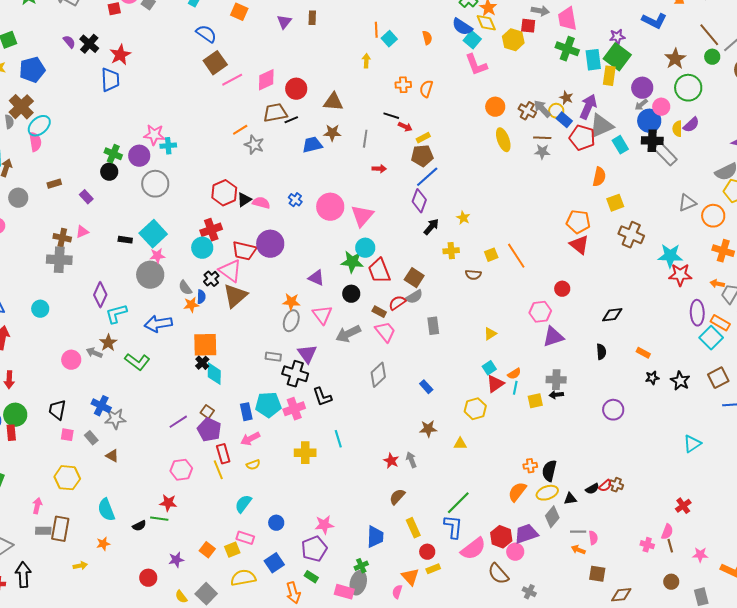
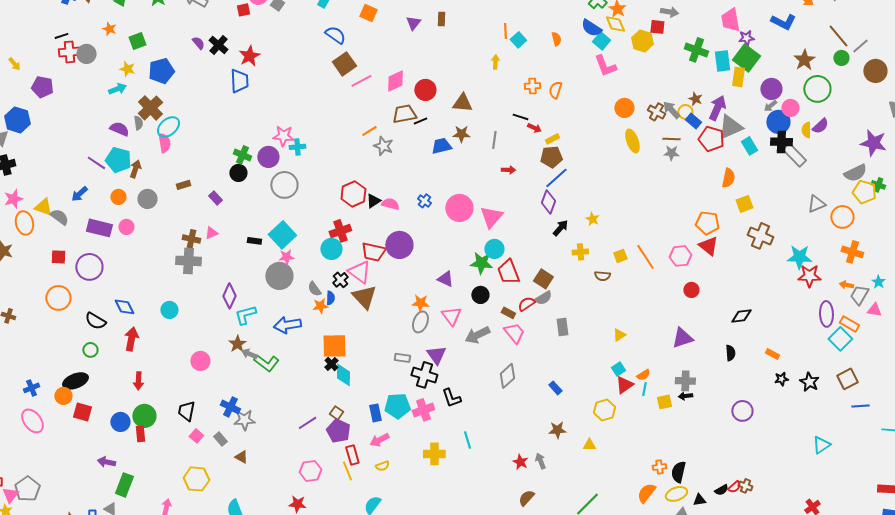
pink trapezoid: (567, 19) -> (730, 20), moved
brown triangle: (235, 296) -> (364, 297), turned -32
pink hexagon: (540, 312) -> (680, 256), moved
gray arrow: (94, 353) -> (249, 354), moved
pink square: (67, 435) -> (196, 436), turned 32

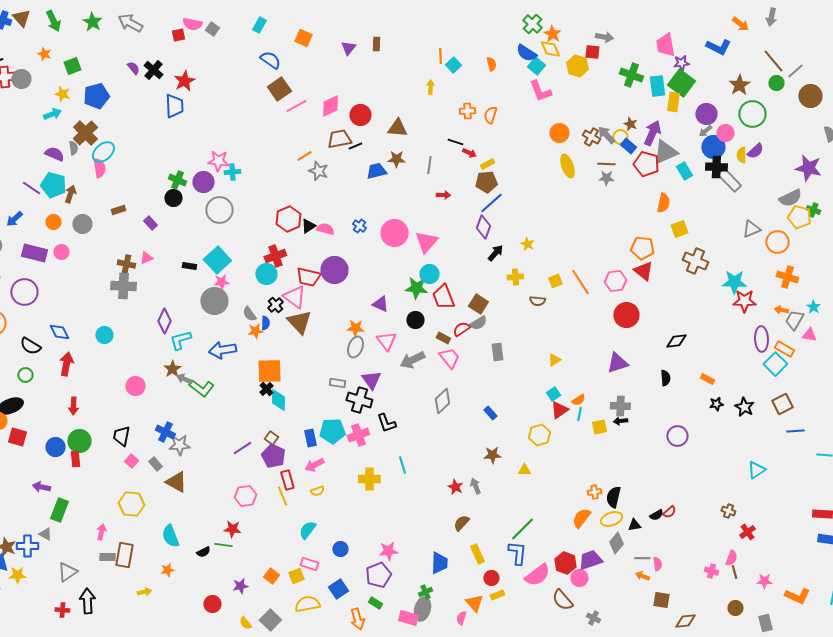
red circle: (691, 290) -> (626, 315), size x1.6
brown triangle: (241, 457) -> (176, 482), size x1.6
brown cross: (745, 486) -> (728, 511), moved

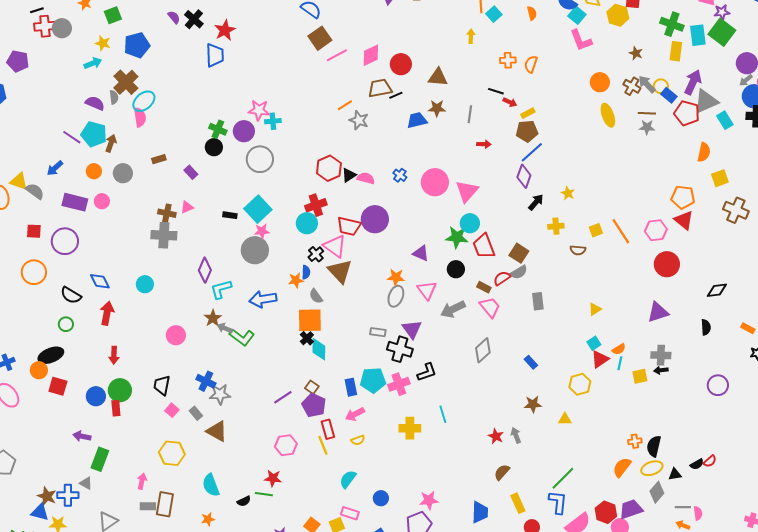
yellow rectangle: (673, 102) -> (676, 51), moved
brown star: (630, 124) -> (636, 53), moved
gray semicircle: (249, 314) -> (316, 296), moved
black L-shape: (386, 423) -> (427, 372), turned -90

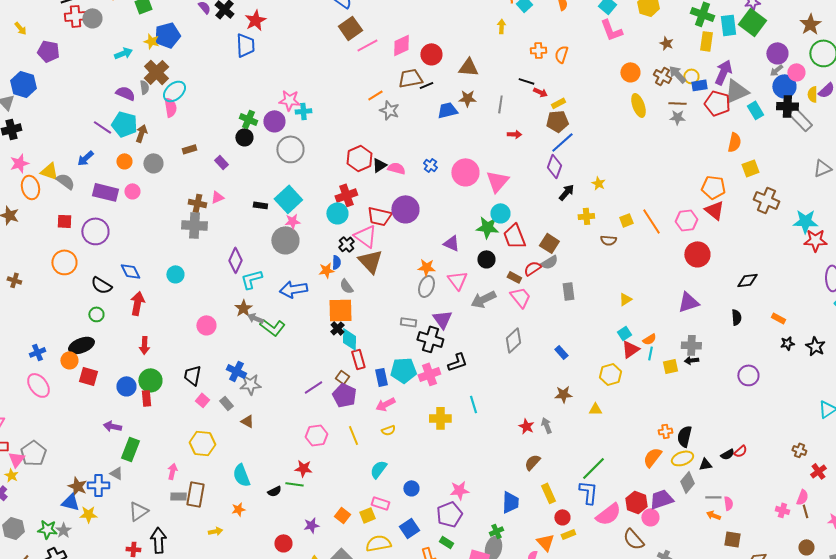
yellow star: (103, 43) -> (151, 41), moved
blue rectangle: (669, 95) -> (699, 85), turned -49
red rectangle: (328, 429) -> (358, 359), moved
brown triangle: (217, 431) -> (247, 421), size x0.6

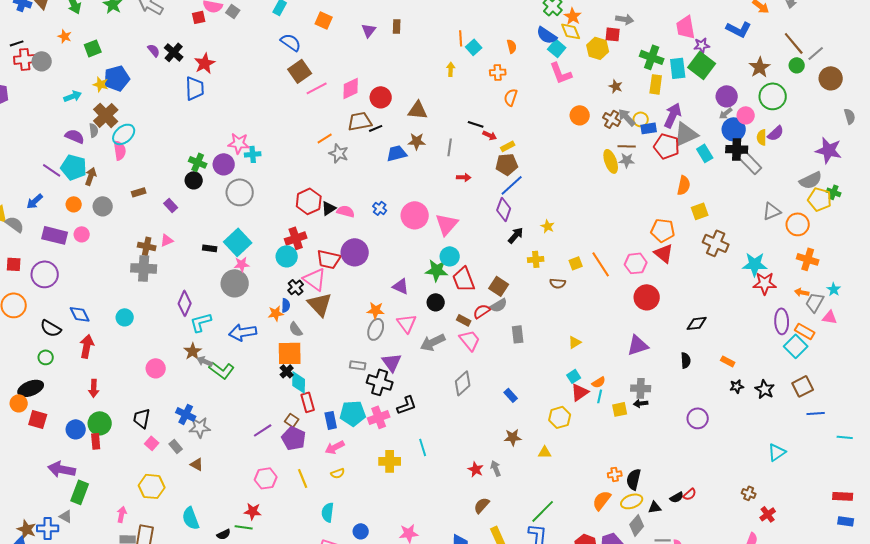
orange cross: (538, 50) -> (498, 72), moved
yellow ellipse: (638, 105) -> (611, 161), moved
purple arrow: (112, 426) -> (62, 469), size x1.5
cyan semicircle: (378, 469) -> (328, 512), turned -30

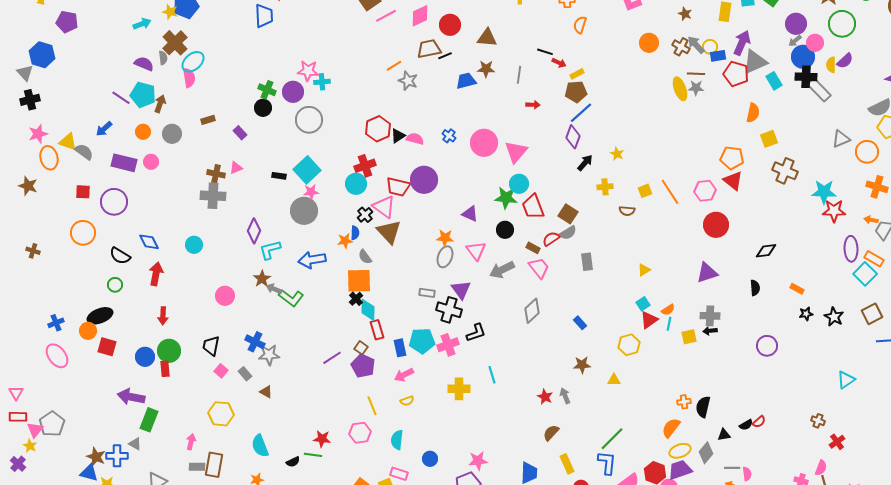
pink hexagon: (266, 478) -> (360, 433), moved
yellow ellipse: (632, 501) -> (680, 451), moved

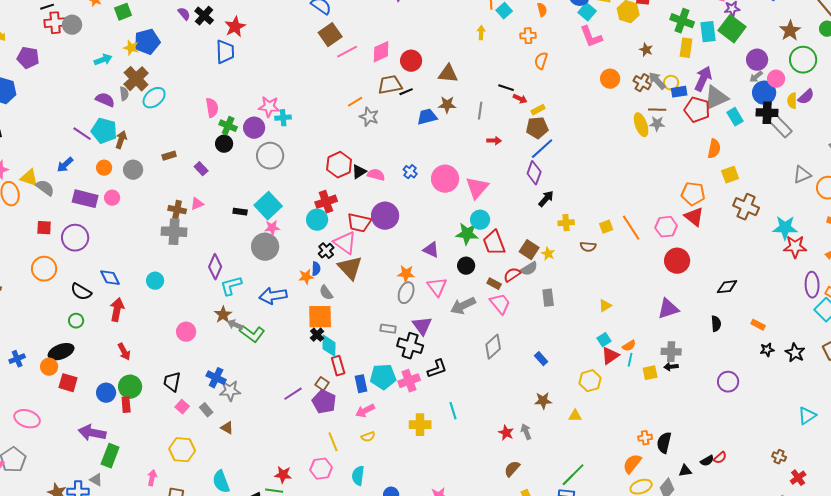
pink semicircle: (189, 78) -> (212, 108), moved
yellow star: (617, 154) -> (548, 254), moved
red arrow: (163, 316) -> (124, 352), turned -30
pink ellipse: (57, 356) -> (27, 419), moved, turned -35

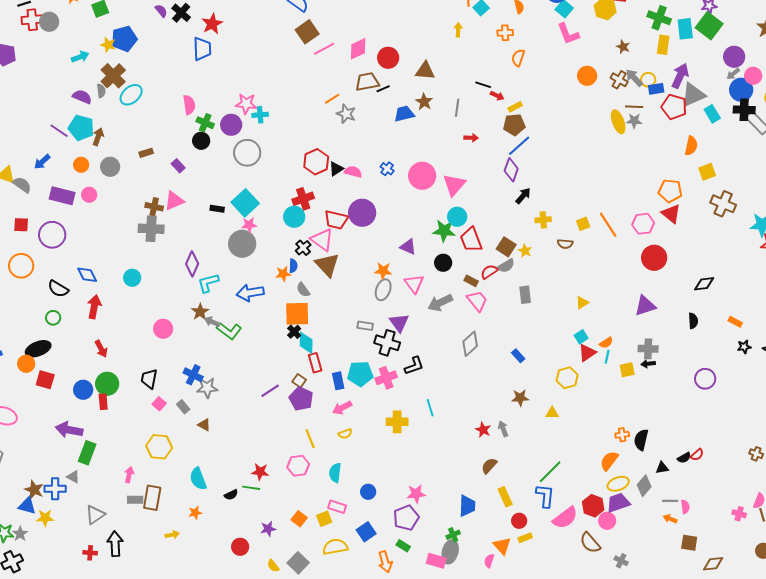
brown star: (447, 105) -> (424, 102), turned 30
pink triangle: (197, 204) -> (174, 201), size x1.5

